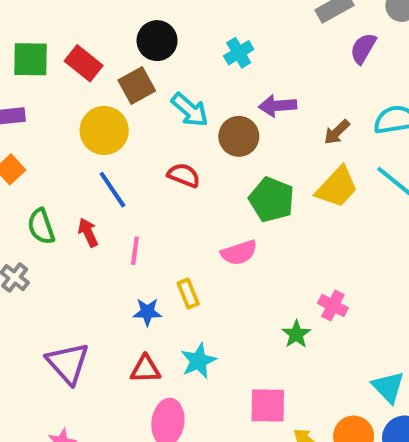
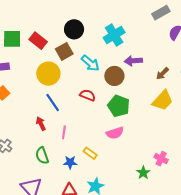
cyan cross: (239, 53) -> (114, 35), size x1.5
green pentagon: (272, 200) -> (119, 106), moved
green semicircle: (41, 226) -> (42, 156), moved
yellow rectangle: (188, 294) -> (90, 153), turned -32

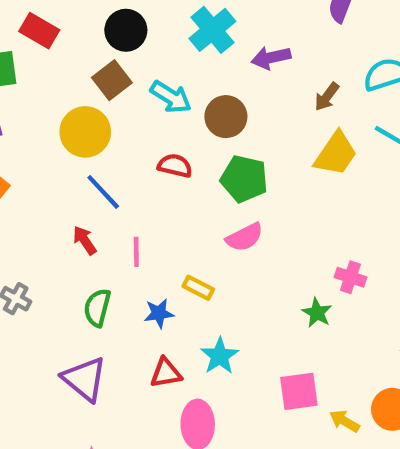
red rectangle: (38, 41) -> (39, 31), moved
purple arrow: (133, 61) -> (271, 58), moved
green semicircle: (42, 156) -> (97, 308), turned 42

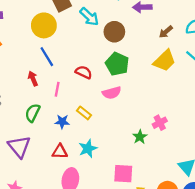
red semicircle: (175, 166) -> (84, 72), moved
pink cross: (350, 277) -> (160, 123), turned 32

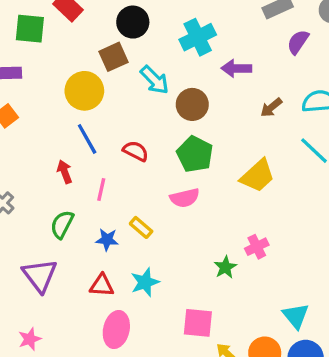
yellow trapezoid: (165, 61) -> (258, 176), moved
red semicircle: (84, 72) -> (136, 151), moved

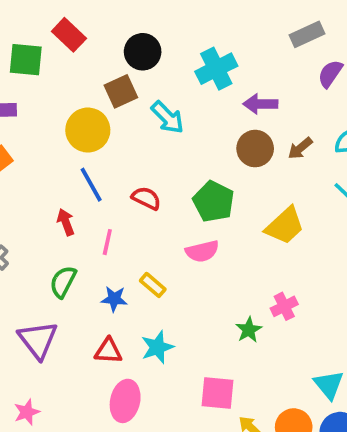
brown circle: (192, 104) -> (255, 149), moved

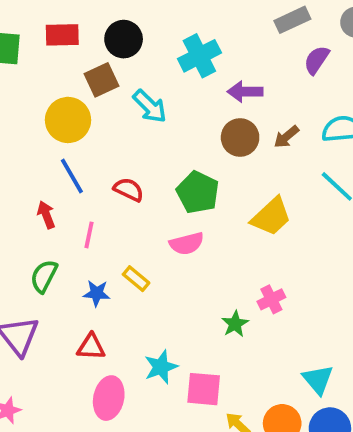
red rectangle: (69, 35) -> (62, 35), moved, turned -44
cyan star: (157, 347) -> (161, 367), moved

